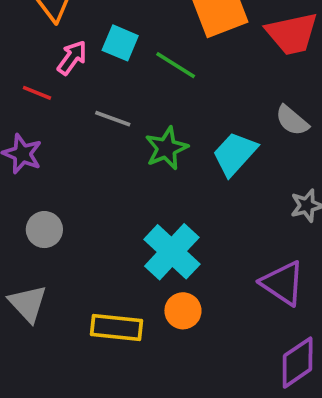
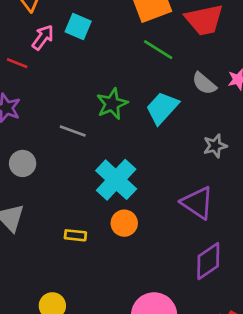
green line: (176, 65) -> (158, 50), moved
gray line: (113, 119) -> (73, 131), moved
yellow rectangle: (116, 327) -> (75, 235), size x0.6

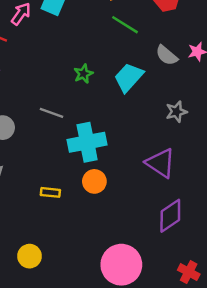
green star: (112, 104) -> (83, 74), size x0.7
gray line: (73, 131) -> (52, 113), moved
cyan cross: (116, 180) -> (87, 142), turned 36

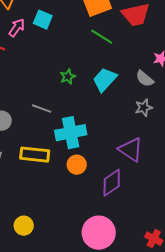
gray semicircle: (167, 55) -> (145, 79), moved
yellow rectangle: (50, 192) -> (35, 155), moved, size x1.8
purple diamond: (170, 216) -> (112, 183), moved

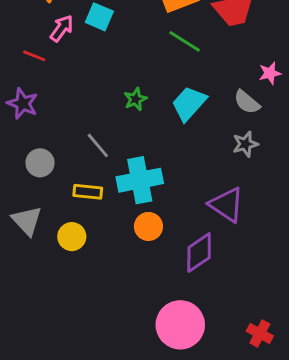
gray line: (42, 109) -> (98, 145), turned 30
yellow rectangle: (35, 155) -> (88, 192), moved, size x0.7
yellow circle: (24, 226) -> (72, 237), moved

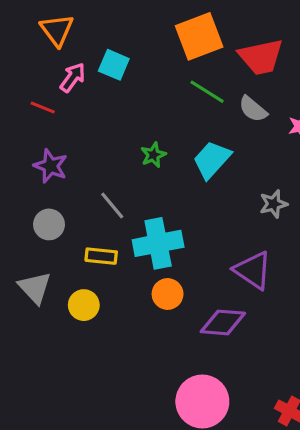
gray semicircle: (247, 102) -> (253, 109), moved
purple star: (23, 104) -> (51, 166), moved
purple diamond: (199, 252) -> (223, 322), turned 39

